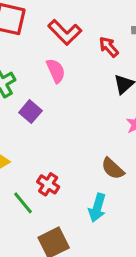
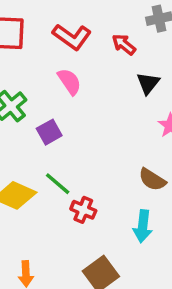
purple square: (30, 112) -> (49, 132), turned 30
green line: (23, 203) -> (58, 184), moved

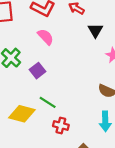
red cross: (83, 210) -> (61, 126), moved

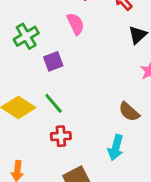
red cross: (61, 126) -> (61, 136), turned -35

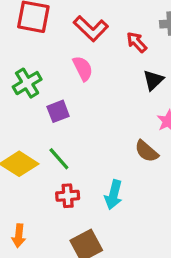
brown semicircle: (129, 112) -> (146, 151), moved
cyan arrow: (116, 148) -> (114, 195), moved

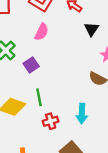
pink semicircle: (83, 68) -> (41, 32), turned 66
green line: (59, 159) -> (39, 97), turned 42

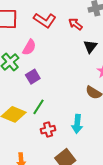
pink semicircle: (41, 32) -> (29, 47), moved
green line: (39, 97) -> (39, 107), turned 42

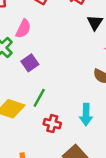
red cross: (48, 130) -> (52, 124), turned 32

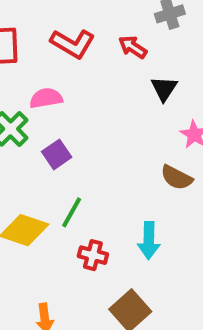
pink semicircle: (23, 29) -> (46, 98), turned -126

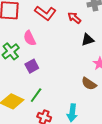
black triangle: (164, 89) -> (88, 40), turned 32
pink semicircle: (46, 98) -> (30, 38), turned -112

